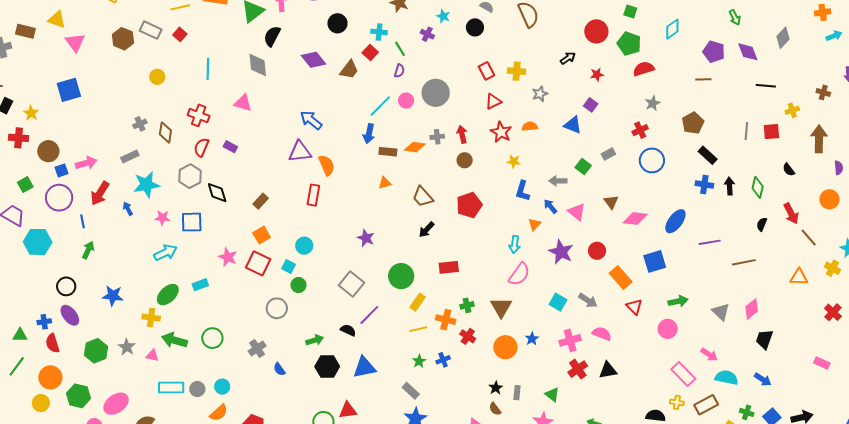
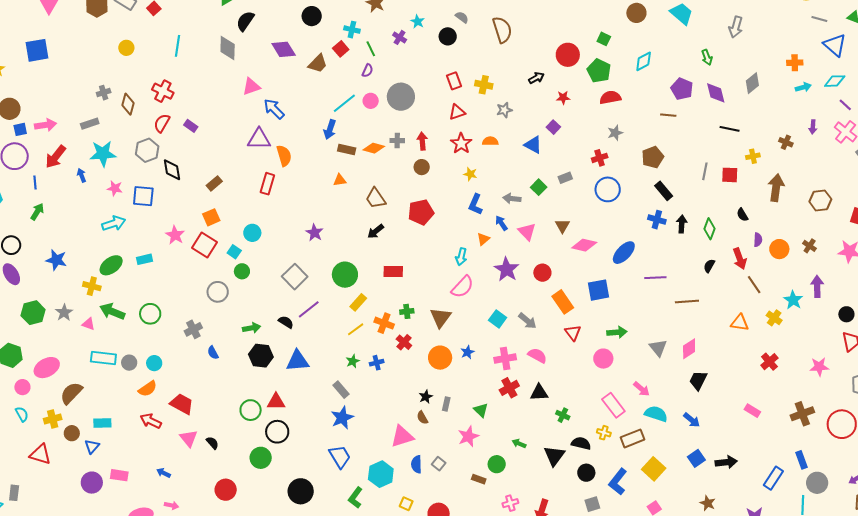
pink triangle: (243, 103) -> (251, 87), moved, turned -42
purple semicircle: (839, 168) -> (758, 240), moved
yellow line: (418, 329) -> (356, 329), turned -30
green cross: (747, 412) -> (563, 415), moved

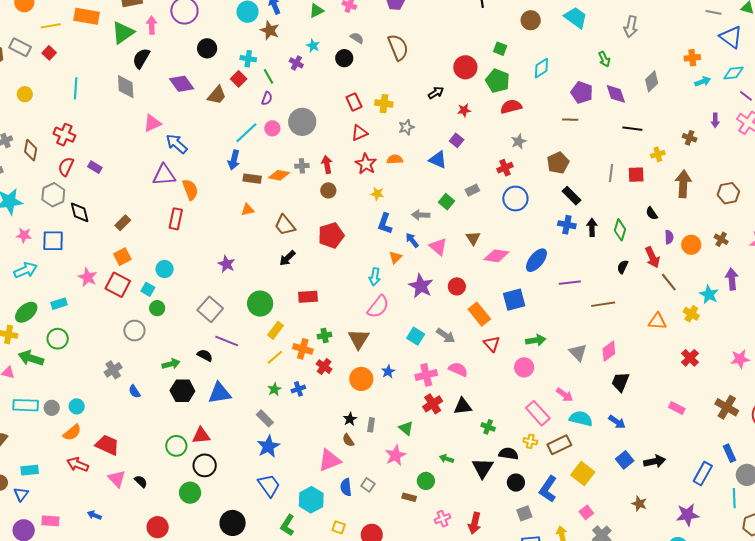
purple line: (309, 309) -> (227, 341), turned 65
green circle: (150, 314) -> (58, 339), moved
brown cross: (802, 414) -> (727, 407), turned -35

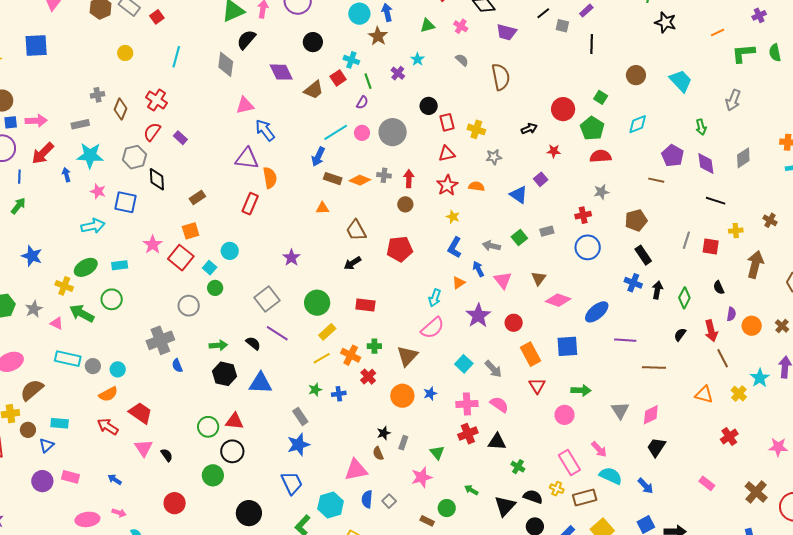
black circle: (344, 58) -> (429, 106), moved
gray cross: (113, 370) -> (160, 340), size x1.5

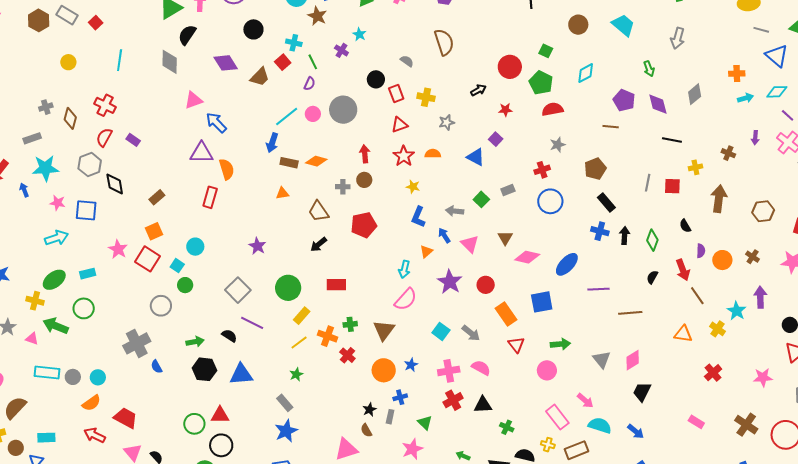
gray semicircle: (462, 60) -> (407, 61), moved
gray cross: (384, 175) -> (343, 187), moved
blue cross: (339, 394) -> (400, 397), moved

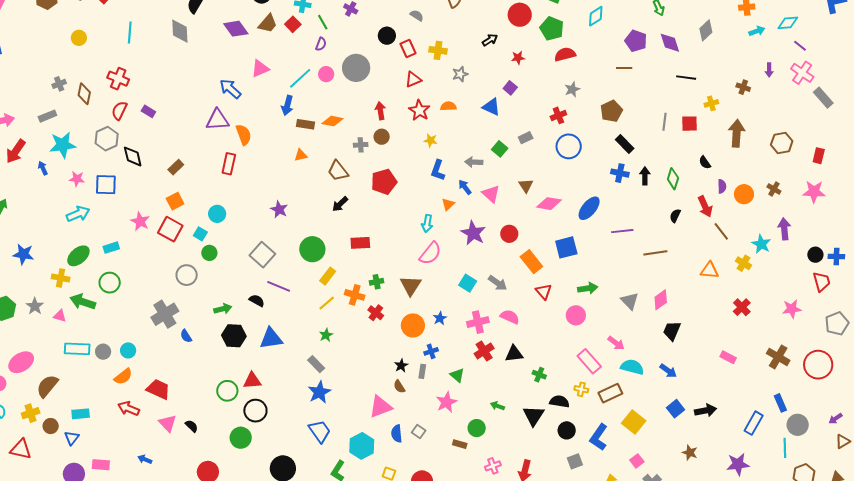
brown trapezoid: (260, 77) -> (268, 23), moved
pink triangle: (193, 100) -> (260, 69), moved

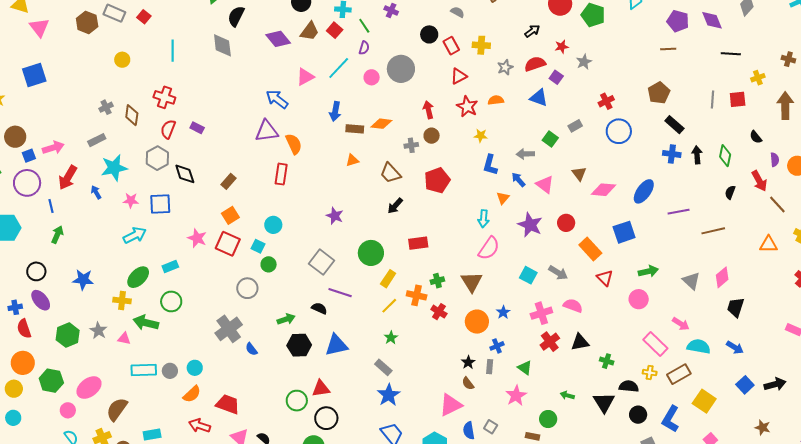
red semicircle: (565, 54) -> (535, 64), moved
cyan line: (300, 78) -> (339, 68), moved
gray star: (572, 89) -> (584, 62), moved

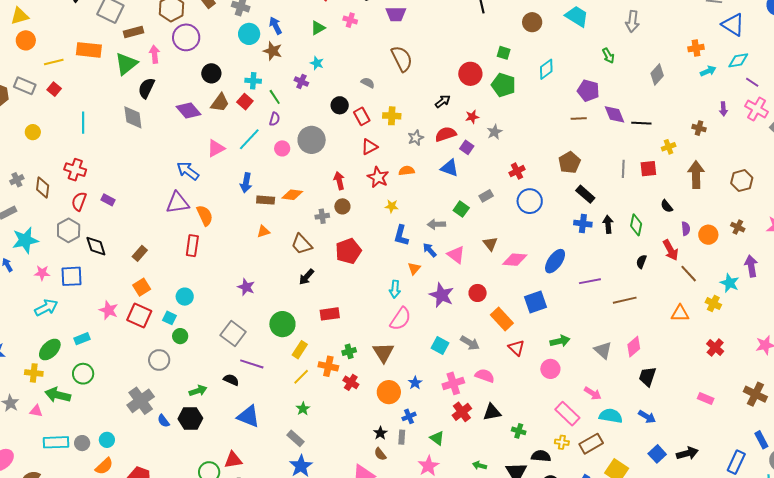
purple diamond: (712, 20) -> (614, 114), moved
black hexagon: (299, 345) -> (190, 419), moved
blue triangle: (336, 345) -> (248, 416), turned 35

